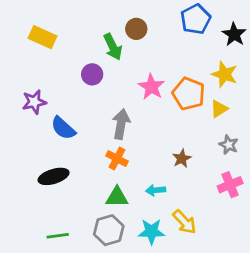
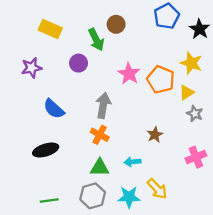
yellow rectangle: (43, 37) -> (50, 29), moved
purple star: (34, 102) -> (32, 68), moved
gray star: (229, 145) -> (195, 114), moved

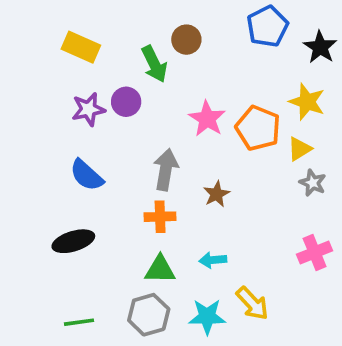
purple star: (32, 68) -> (88, 109), moved
orange cross: (100, 135) -> (160, 217), turned -30
brown star: (155, 135) -> (217, 194), moved

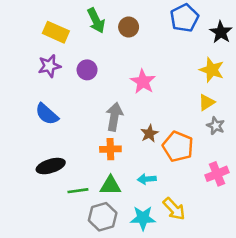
green arrow: (154, 64) -> (96, 21), moved
purple star: (88, 109) -> (49, 66), moved
orange pentagon: (258, 128) -> (178, 147), moved
blue semicircle: (87, 175) -> (47, 114), moved
green line: (79, 322) -> (78, 191), moved

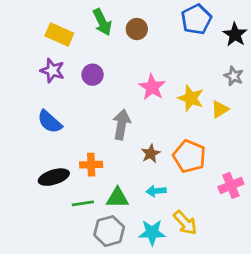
purple star: (49, 66) -> (52, 71), turned 30
yellow star: (212, 70) -> (191, 98), moved
gray star: (216, 126) -> (234, 76), moved
brown star: (149, 134) -> (151, 154), moved
orange cross: (110, 149) -> (91, 165), moved

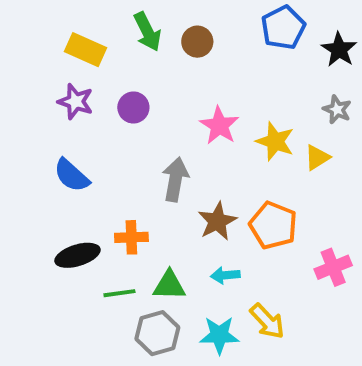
brown star: (151, 154) -> (217, 221), size x1.4

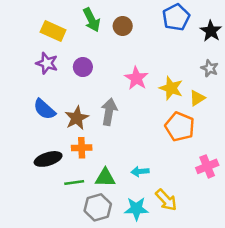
brown star: (217, 221) -> (77, 118), moved
orange pentagon: (273, 225) -> (180, 127), moved

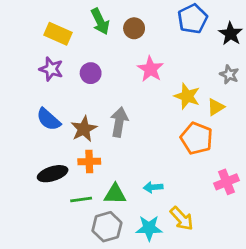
pink star: (136, 78) -> (150, 69), moved

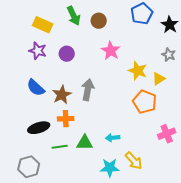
gray hexagon: (107, 227) -> (29, 167), moved

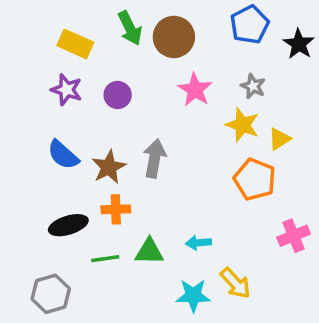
brown circle: (99, 21) -> (174, 37), size x1.5
gray star: (169, 55) -> (253, 86), moved

